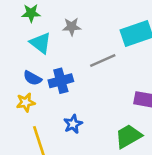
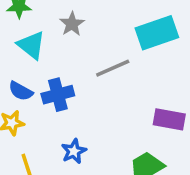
gray star: (72, 27) -> (72, 24), turned -30

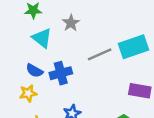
cyan rectangle: (157, 33) -> (134, 47), moved

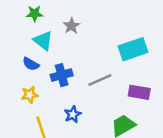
gray line: (100, 54) -> (100, 80), moved
blue semicircle: (34, 71) -> (31, 64), moved

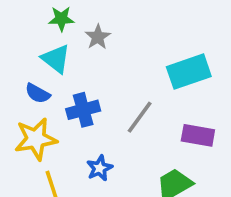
green star: (35, 14) -> (61, 19), moved
gray line: (100, 80) -> (140, 117), turned -30
yellow star: (30, 95) -> (36, 139), size x1.6

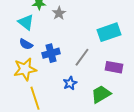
cyan triangle: (56, 59) -> (26, 22), moved
blue star: (100, 168) -> (70, 83), moved

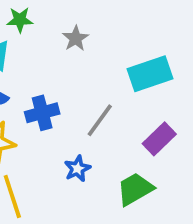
gray star: (59, 13) -> (76, 38), moved
purple rectangle: (114, 67) -> (159, 139), turned -54

